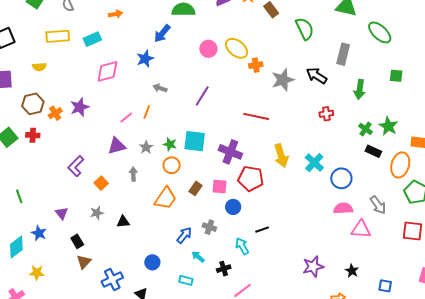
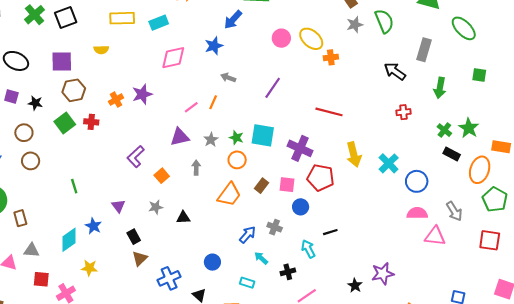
gray star: (283, 80) -> (355, 25), moved, size x0.7
brown hexagon: (33, 104) -> (74, 90), moved
black star: (352, 271) -> (355, 285), moved

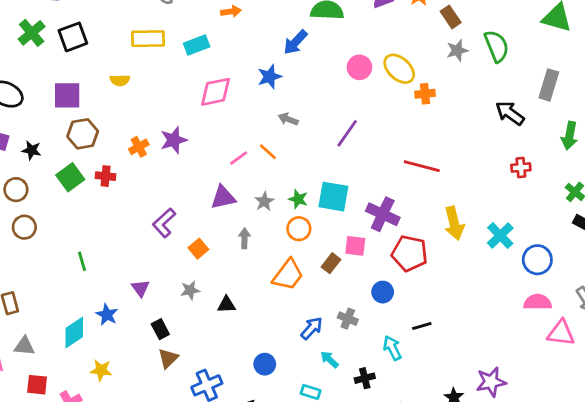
orange line: (213, 102) -> (268, 152), turned -72
pink square: (287, 185) -> (355, 246), moved

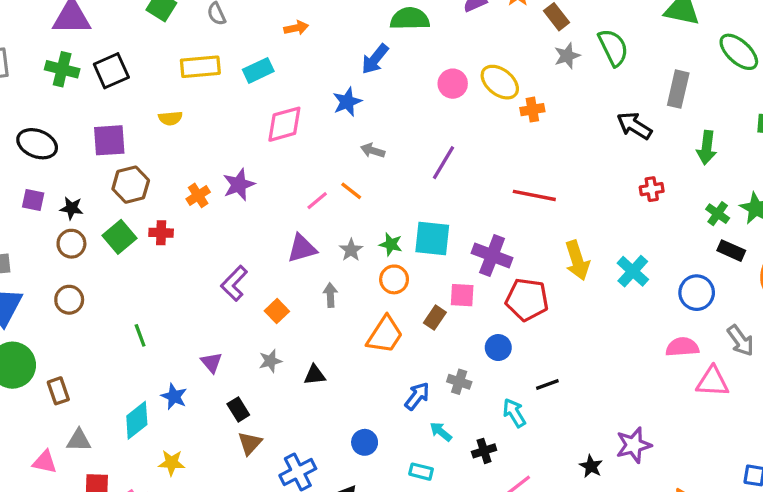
green cross: (32, 33) -> (62, 69), turned -32
brown circle: (16, 190) -> (71, 244), moved
blue circle: (537, 260) -> (697, 293), moved

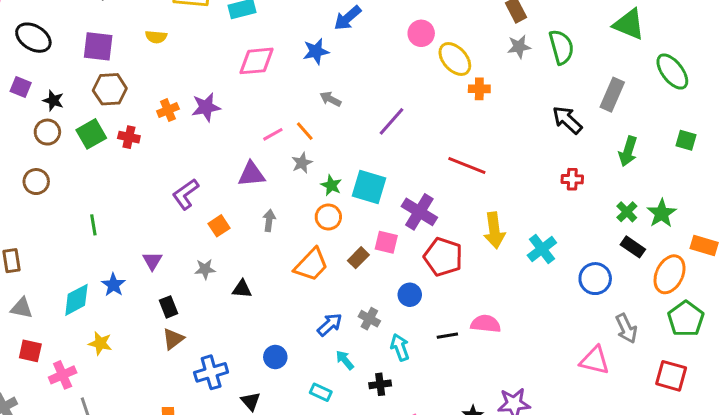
pink circle: (453, 84) -> (421, 33), moved
gray star: (351, 250) -> (302, 163), moved
pink semicircle: (682, 347) -> (486, 324), moved
cyan arrow: (514, 413) -> (400, 347), moved

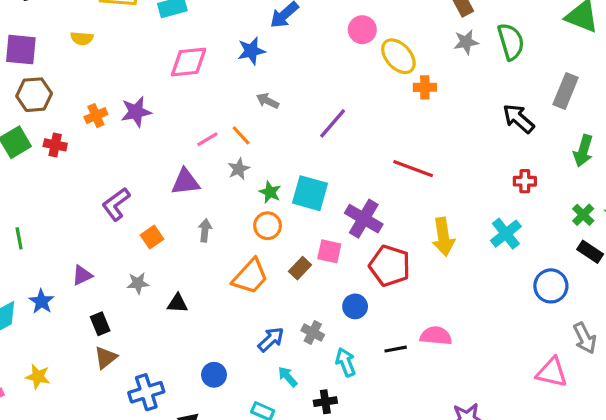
cyan cross: (542, 249) -> (506, 234), moved
purple triangle: (152, 261) -> (82, 275), turned 35
yellow star: (100, 343) -> (38, 377), moved

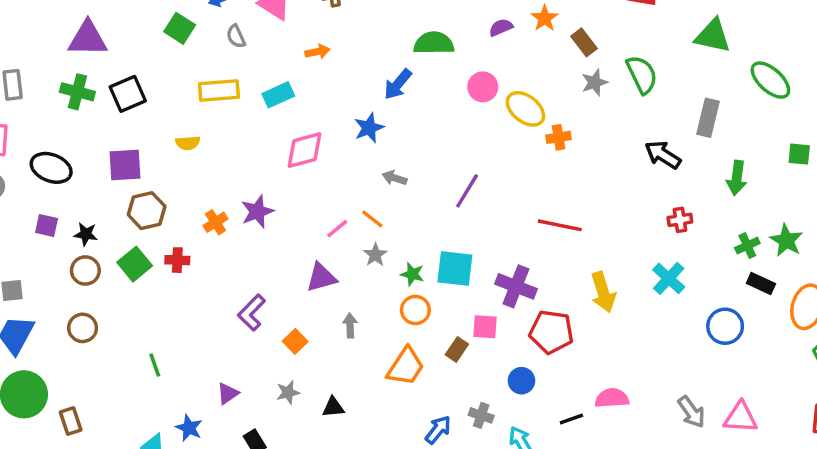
green cross: (583, 215) -> (747, 246), turned 30
gray arrow: (585, 338) -> (691, 412), moved

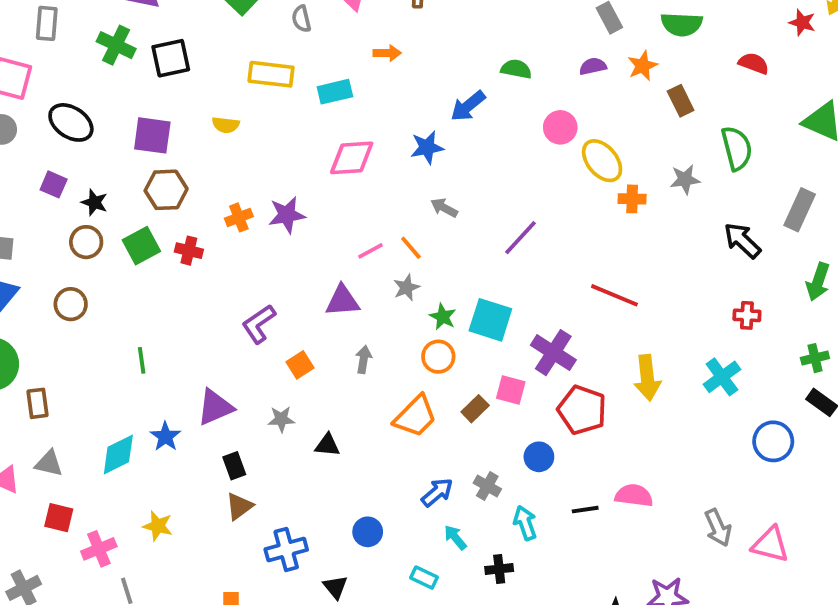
green semicircle: (434, 43) -> (516, 69), size x0.7
gray star: (595, 83) -> (685, 179), moved
purple triangle: (228, 393) -> (215, 407), size x1.5

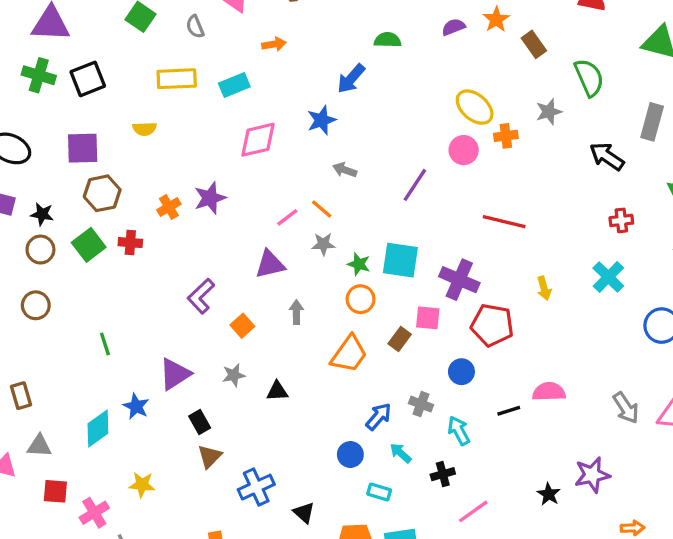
pink circle: (560, 127) -> (464, 150), moved
gray star: (406, 288) -> (323, 244), turned 30
yellow arrow: (647, 378) -> (544, 288), size x0.6
blue circle: (368, 532) -> (350, 454), moved

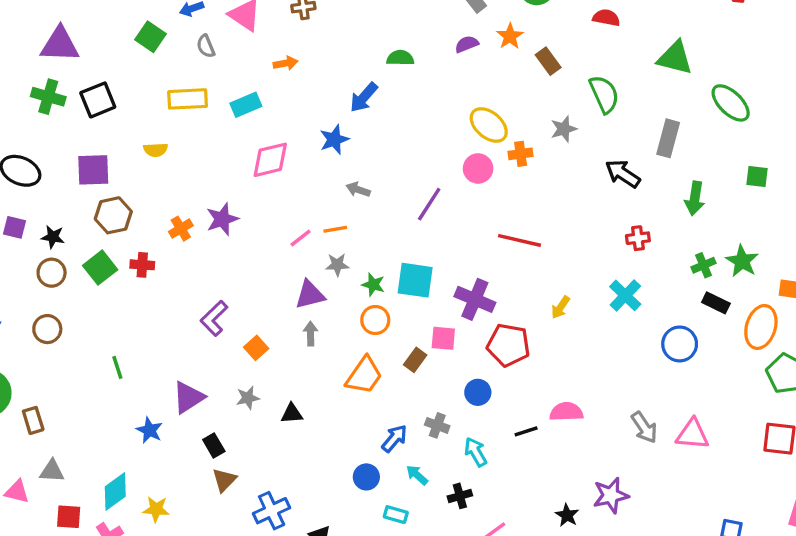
orange line: (322, 209) -> (335, 229), turned -50
purple triangle: (270, 264) -> (310, 295), moved
yellow arrow: (544, 288) -> (560, 307), turned 50
cyan diamond: (98, 428) -> (115, 491), moved

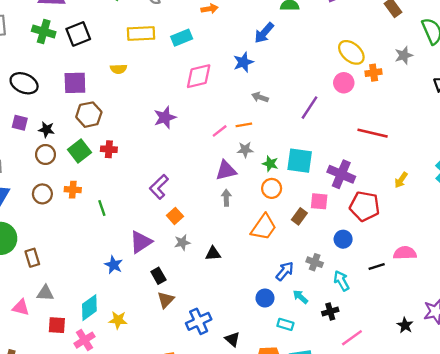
orange cross: (181, 229) -> (73, 190), moved, turned 35
orange square: (256, 348) -> (175, 216), moved
green line: (117, 367) -> (102, 208), moved

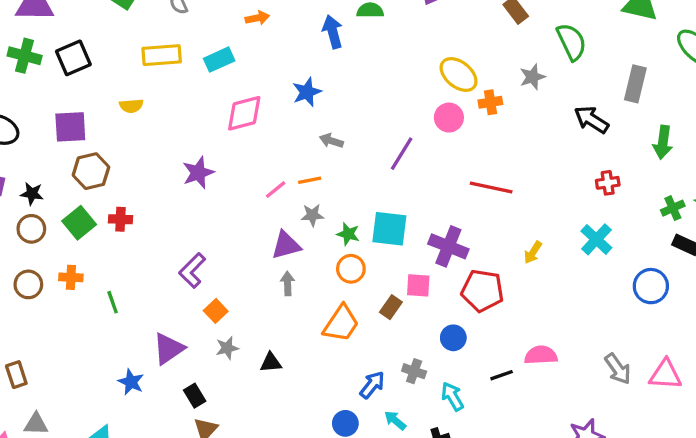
blue arrow: (264, 33) -> (333, 32), moved, turned 125

